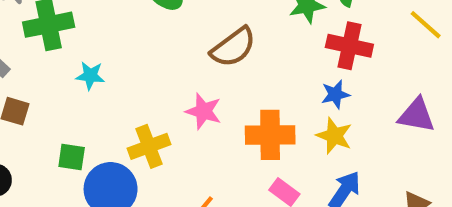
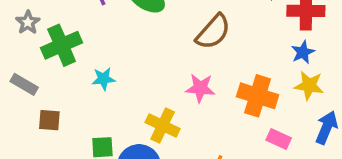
orange cross: (270, 135) -> (258, 96), turned 30
yellow cross: (149, 146) -> (163, 125), turned -32

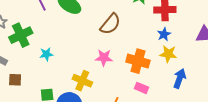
pink rectangle: (279, 139) -> (142, 88), moved

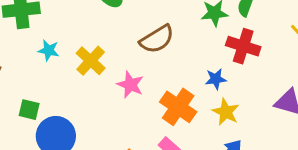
blue star: (164, 34) -> (216, 79), moved
yellow cross: (82, 81) -> (91, 61), moved

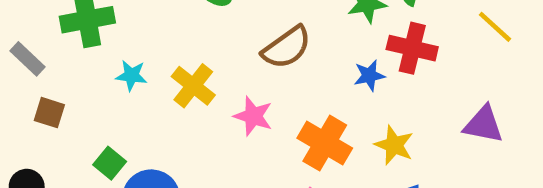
blue star: (216, 79) -> (369, 76), moved
green square: (29, 110) -> (110, 163), turned 30

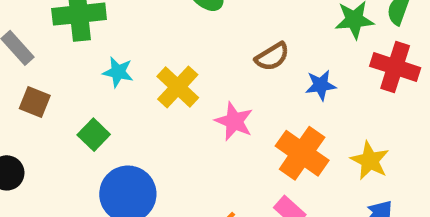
brown semicircle: (287, 48) -> (272, 57), size x0.7
blue star: (369, 76) -> (321, 85), moved
green square: (110, 163) -> (94, 135), moved

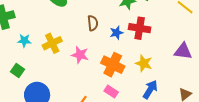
brown semicircle: (272, 57) -> (93, 23), turned -56
red cross: (395, 67) -> (140, 28), moved
yellow cross: (178, 87) -> (52, 43), turned 30

